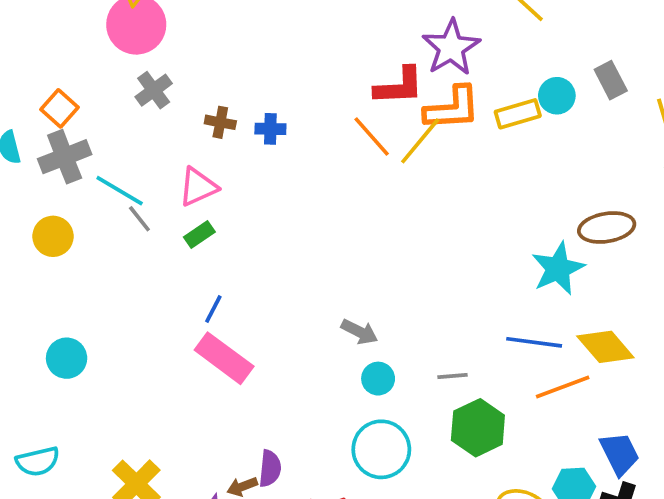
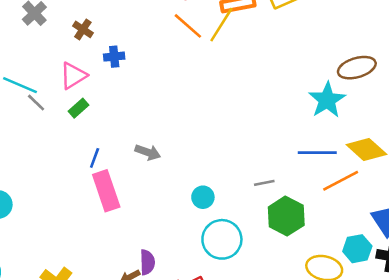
brown cross: (220, 122) -> (83, 29), turned 30
blue cross: (270, 129) -> (114, 57), moved
gray arrow: (359, 332) -> (148, 152), moved
pink rectangle: (224, 358) -> (106, 191), turned 42
cyan circle: (378, 379) -> (203, 197), moved

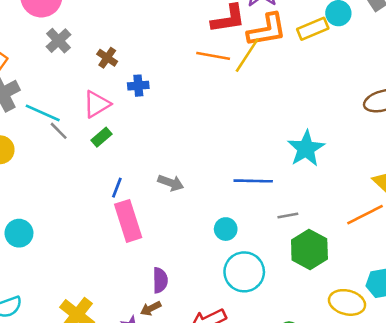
orange line: (188, 26) -> (213, 56), turned -32
cyan star: (327, 100) -> (306, 149), moved
blue line: (317, 153) -> (253, 181), moved
purple semicircle: (147, 262) -> (160, 280), moved

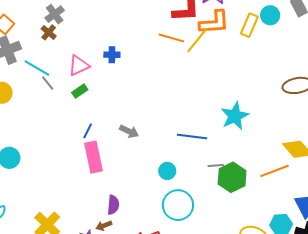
yellow rectangle: (313, 29) -> (249, 25), turned -50
brown cross: (107, 58) -> (49, 32), moved
green hexagon: (309, 249) -> (232, 177), moved

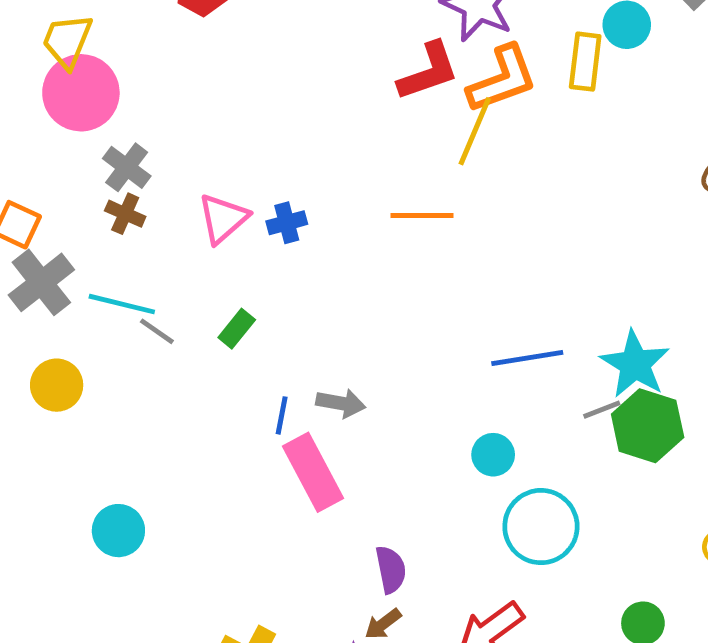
orange line: (171, 38) -> (422, 216), moved
pink triangle: (79, 66) -> (223, 218), moved
cyan star: (235, 116) -> (635, 364), moved
gray arrow: (129, 131) -> (341, 403), moved

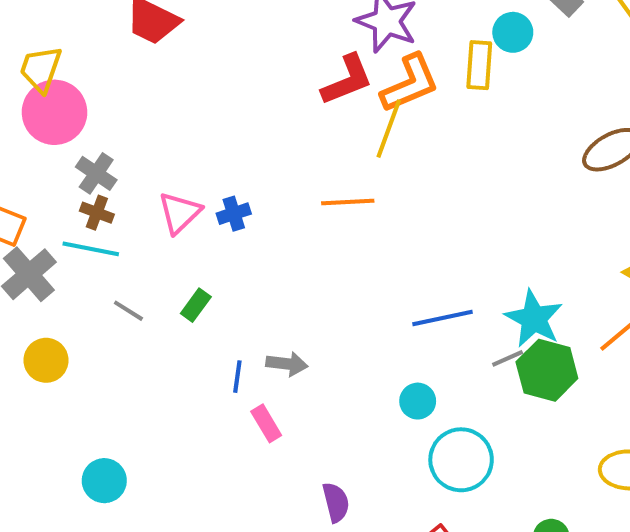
cyan line: (122, 304) -> (91, 249), moved
pink rectangle: (313, 472) -> (266, 423), size x0.6

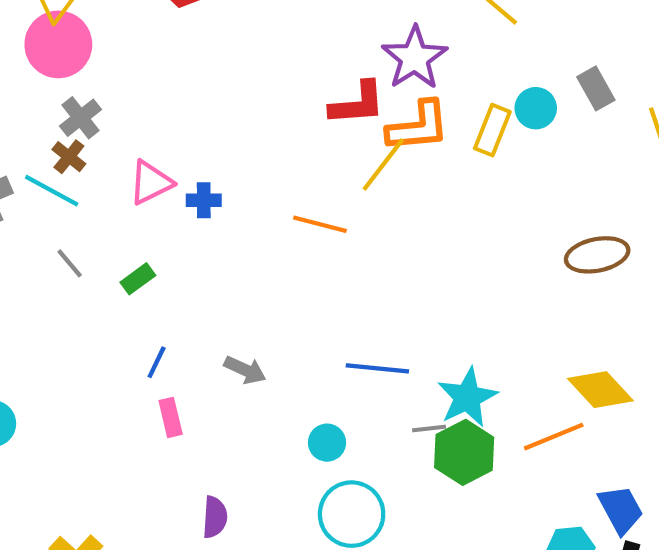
gray arrow: (287, 364) -> (245, 370), moved

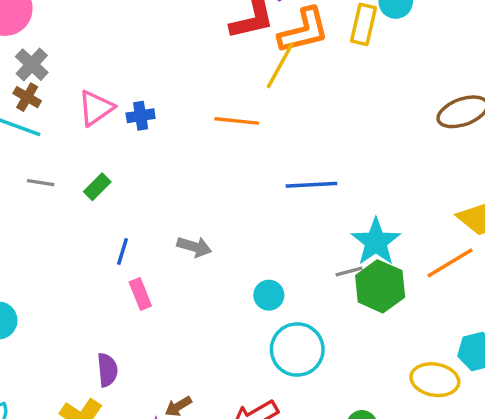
gray line: (70, 263) -> (41, 183), turned -32
blue line: (377, 368) -> (311, 185), moved
purple semicircle: (215, 517) -> (107, 370), moved

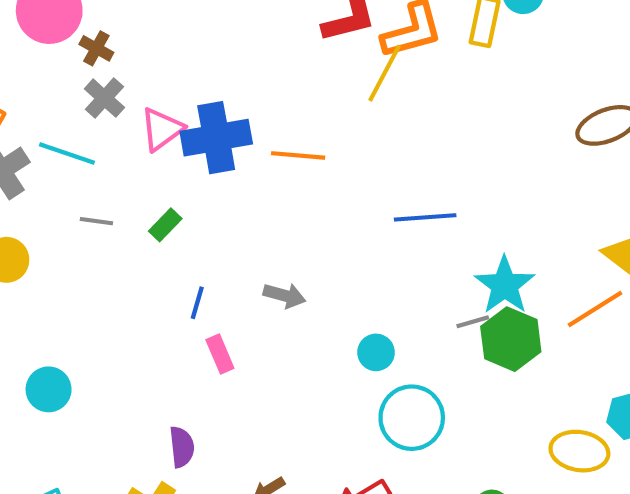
gray cross: (32, 65) -> (104, 98), moved
brown cross: (27, 97) -> (96, 48), moved
blue cross: (141, 116) -> (216, 138), size x2.0
orange line: (237, 121) -> (298, 155), moved

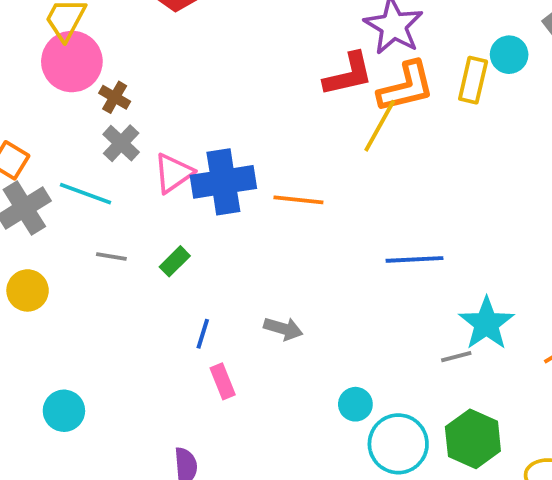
green hexagon: (511, 339) -> (473, 439), moved
cyan circle: (376, 352) -> (355, 404), moved

